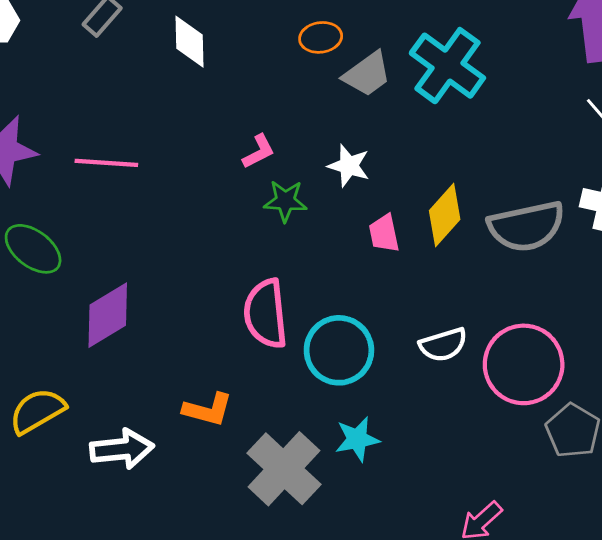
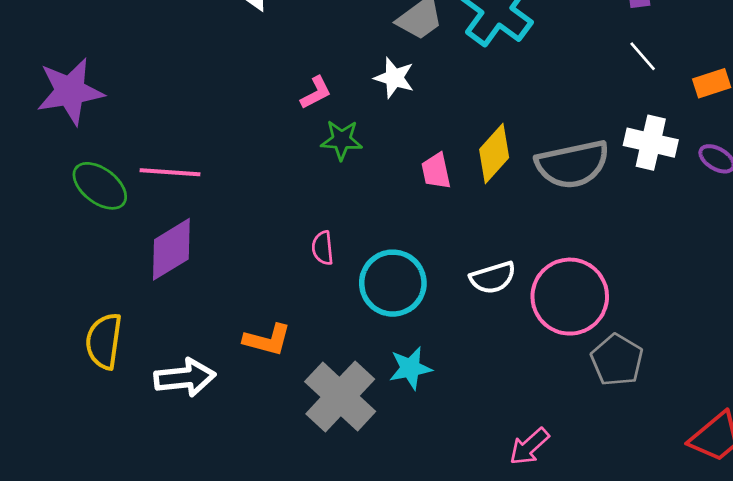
pink line: (106, 163) -> (170, 172), moved
white star: (349, 166) -> (394, 78), moved
pink semicircle: (266, 314) -> (323, 248), size x0.5
yellow semicircle: (37, 411) -> (104, 341), turned -52

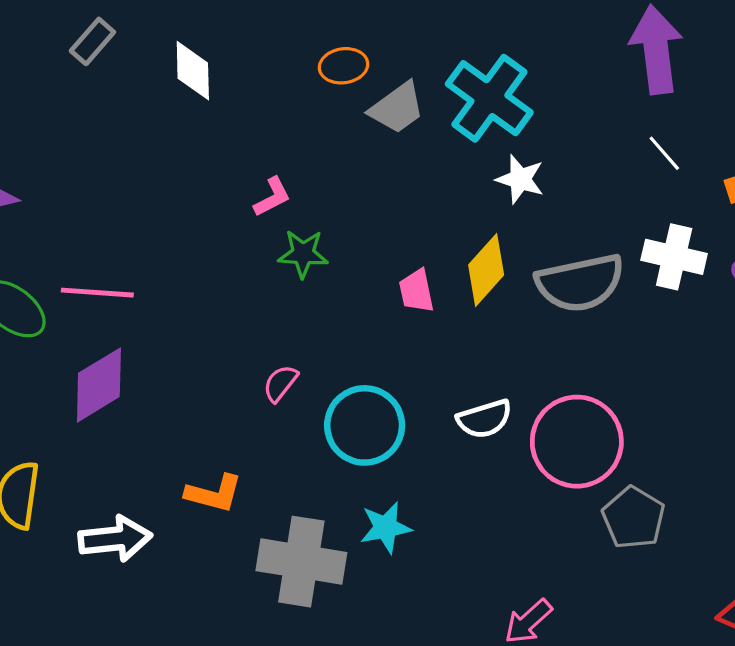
white star: (394, 78) -> (520, 179), moved
pink semicircle: (323, 248) -> (280, 383), turned 44
gray cross: (340, 396) -> (301, 562), turned -34

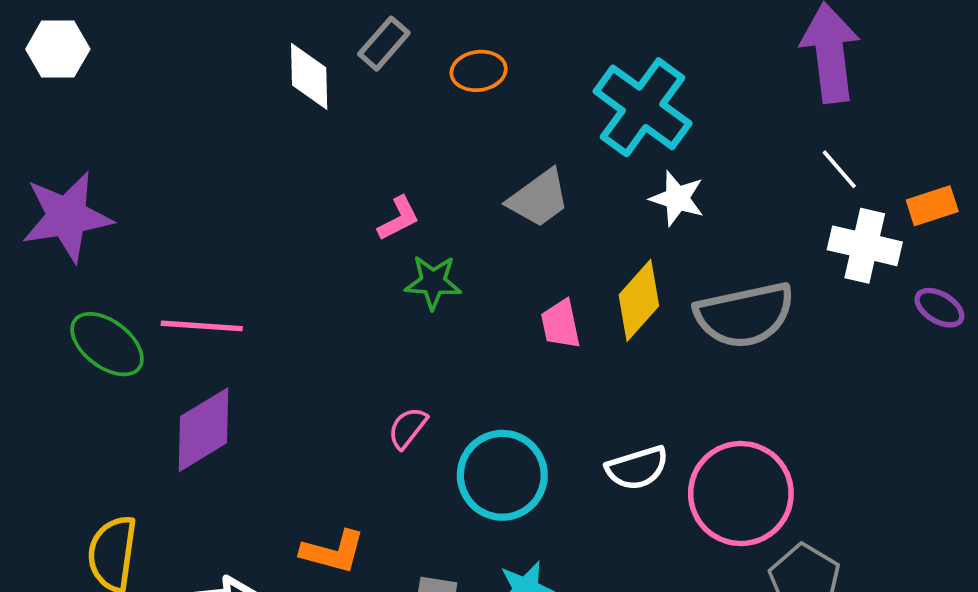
gray rectangle: (92, 41) -> (384, 44), moved
gray trapezoid: (397, 108) -> (539, 198), moved
white cross: (674, 257) -> (865, 246), moved

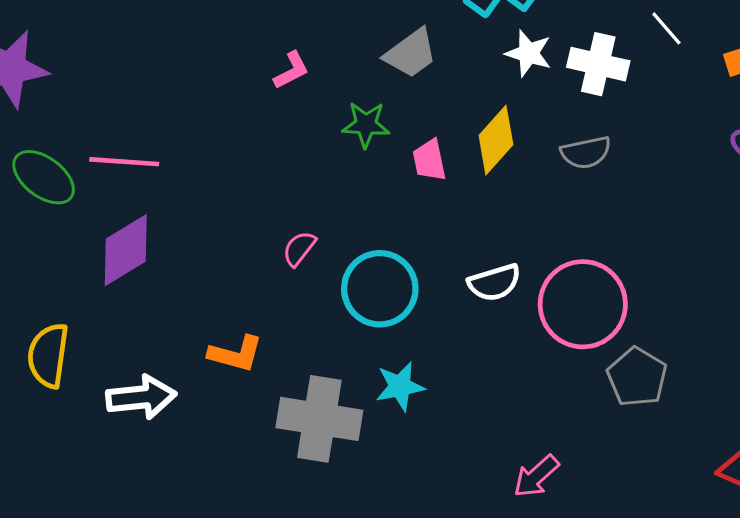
white cross: (865, 246) -> (598, 64), moved
green star: (433, 282) -> (366, 125), moved
gray semicircle: (745, 315) -> (586, 152), size x0.6

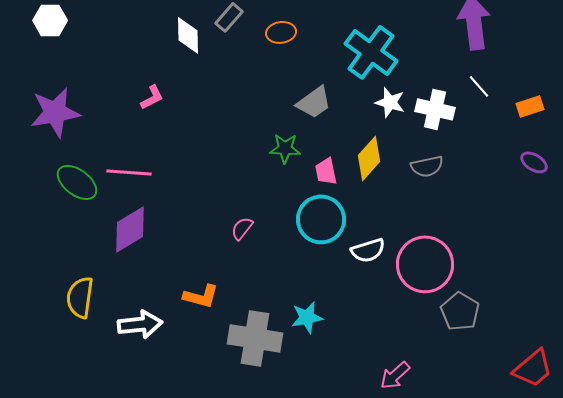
pink L-shape: (291, 70) -> (152, 97), moved
cyan circle: (380, 289) -> (321, 219), moved

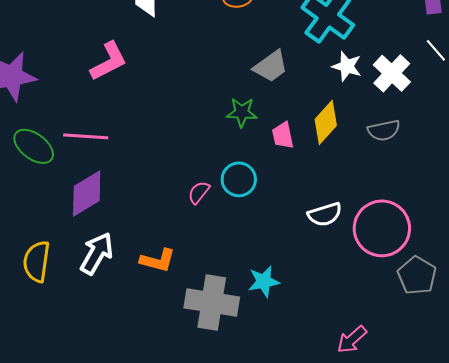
pink L-shape: (152, 97) -> (109, 61), size x1.6
white cross: (435, 109) -> (392, 73), turned 30
cyan circle: (321, 219) -> (239, 179), moved, size x0.7
white arrow: (140, 324) -> (97, 253), moved, turned -54

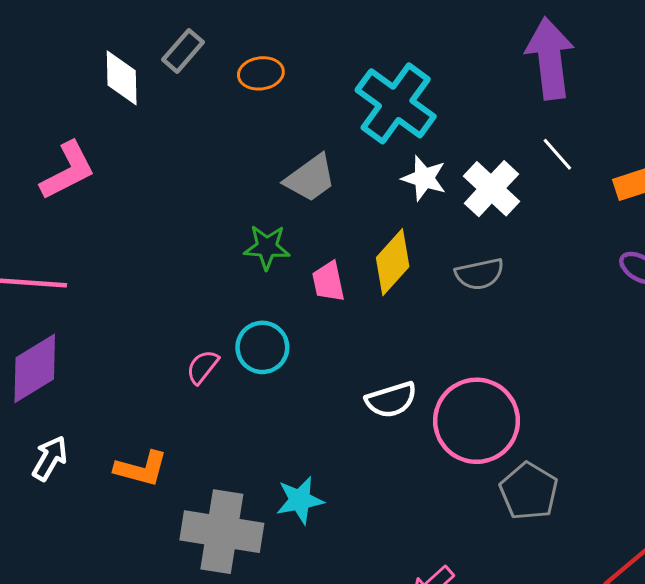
white arrow: (97, 253) -> (50, 458), size x0.7

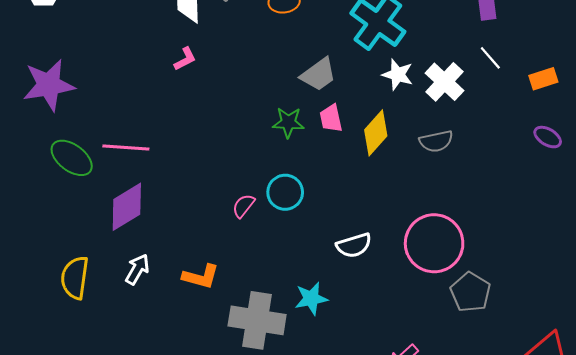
pink L-shape: (68, 171) -> (185, 59), moved, size x0.6
pink trapezoid: (328, 282) -> (331, 118), moved
white semicircle: (391, 400) -> (354, 245), moved

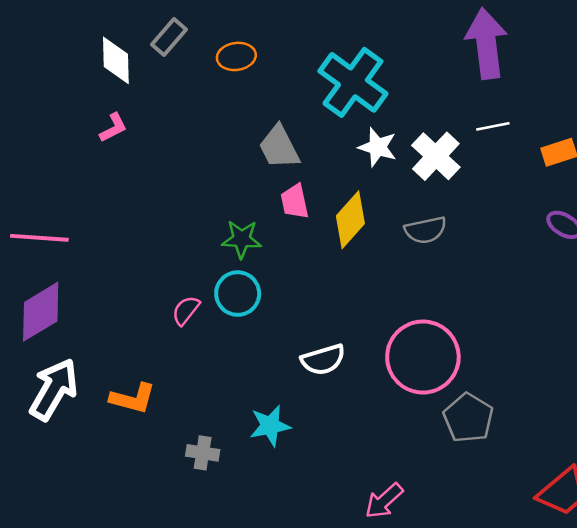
white line: (490, 58) -> (493, 126), turned -60
gray trapezoid: (318, 75) -> (279, 147), turned 99
green star: (288, 122) -> (242, 239), moved
white arrow: (137, 269) -> (54, 389), size x1.6
gray cross: (257, 320) -> (203, 453), size x0.5

